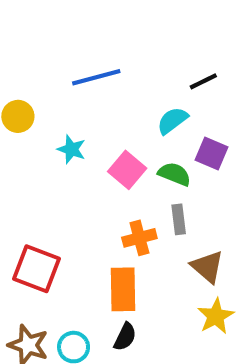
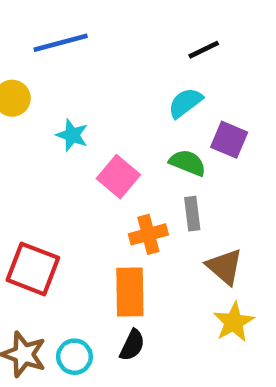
blue line: (96, 77) -> (61, 43), moved
black line: (203, 81) -> (204, 50), moved
pink square: (127, 170) -> (118, 177), moved

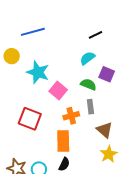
cyan star: (72, 135) -> (38, 72), size x1.6
red square: (33, 269) -> (30, 119), moved

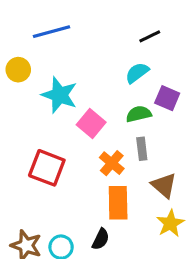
green semicircle: (88, 84) -> (139, 114), turned -35
orange cross: (71, 116) -> (112, 163), turned -35
orange rectangle: (63, 141) -> (118, 203), moved

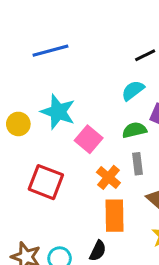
yellow circle: (18, 70) -> (18, 124), moved

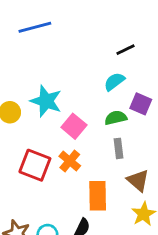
blue line: (50, 51) -> (35, 27), moved
orange cross: (108, 177) -> (70, 161), moved

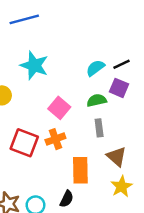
black line: (125, 50) -> (122, 64), moved
cyan star: (46, 101) -> (34, 65), moved
orange cross: (70, 161) -> (55, 139), turned 30

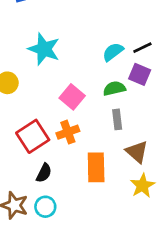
red square: (24, 143) -> (33, 136), turned 36
black semicircle: (67, 199) -> (44, 173), moved

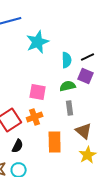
cyan star: (44, 49) -> (38, 42), moved, turned 30
cyan semicircle: (113, 52) -> (67, 60), turned 126
pink square: (72, 97) -> (38, 92), turned -30

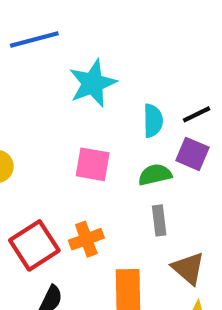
pink square: (38, 92) -> (93, 164), moved

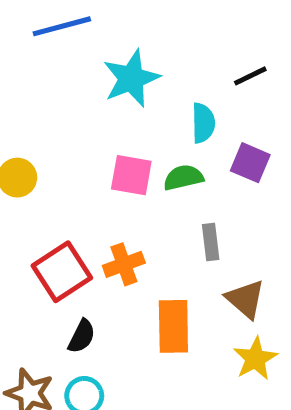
black line: (197, 114) -> (250, 76), moved
green semicircle: (155, 175) -> (183, 178), moved

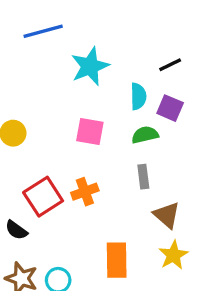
purple square: (250, 163) -> (170, 108), moved
green semicircle: (183, 178) -> (145, 135), moved
orange rectangle: (173, 326) -> (117, 260), moved
black semicircle: (82, 336) -> (16, 230), moved, turned 100

